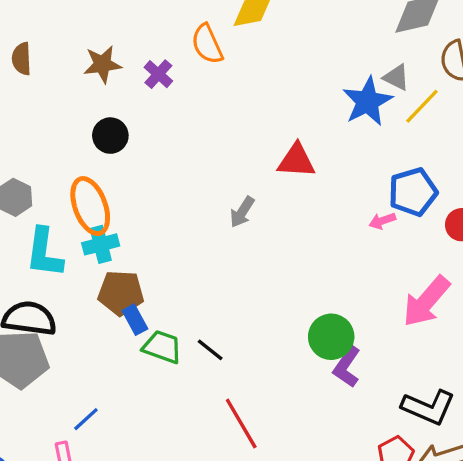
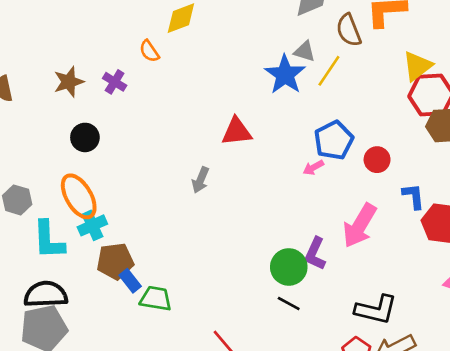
orange semicircle: (207, 44) -> (149, 51), size x0.7
black line: (210, 350) -> (289, 303), moved
purple L-shape: (347, 367) -> (315, 254), moved

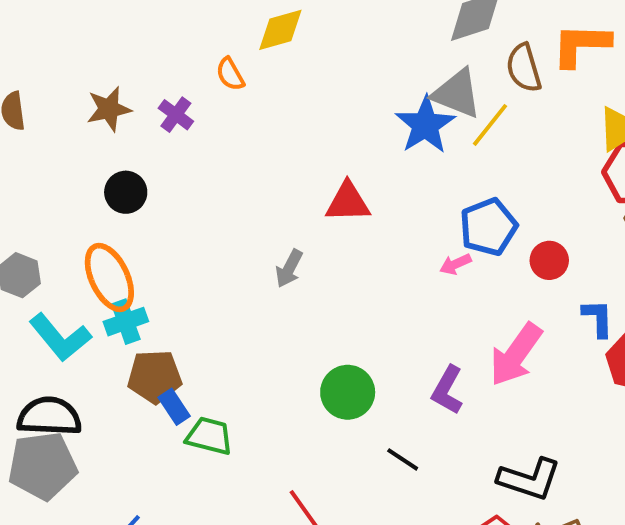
gray triangle: (305, 51) -> (457, 94), size x1.6
cyan L-shape: (49, 240) -> (60, 337), turned -42
green circle: (289, 267) -> (348, 392), moved

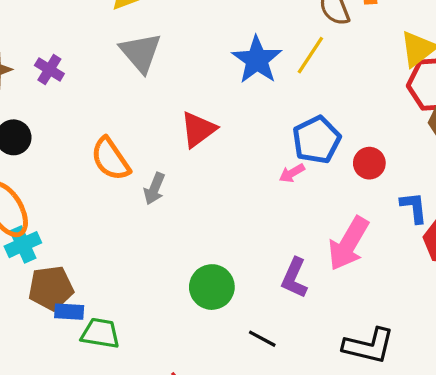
orange semicircle: (230, 74) -> (110, 159), moved, size x1.6
gray triangle: (457, 94) -> (141, 53), moved, turned 33
red triangle: (348, 202) -> (198, 130), turned -30
blue rectangle: (174, 407) -> (69, 312), turned -48

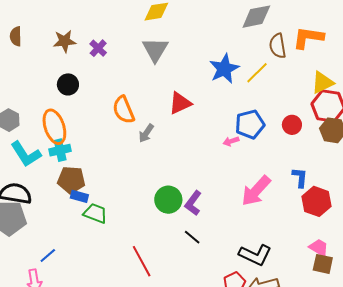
red circle: (369, 163) -> (292, 125), moved
purple L-shape: (294, 278) -> (193, 203), moved

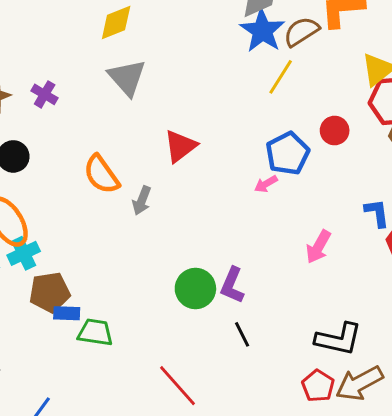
brown semicircle: (278, 46) -> (301, 32), turned 80
blue star: (224, 69) -> (262, 31), moved
red circle: (292, 125) -> (335, 131), moved
pink arrow: (256, 191) -> (318, 247), size x0.7
black line: (192, 237) -> (242, 334), turned 36

